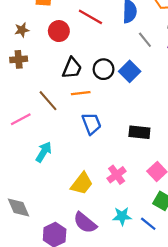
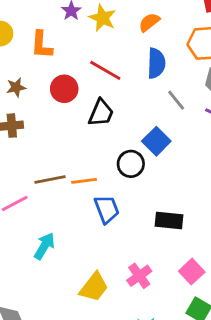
black trapezoid: (72, 68) -> (101, 113), moved
black circle: (104, 69) -> (131, 164), moved
orange line: (81, 93) -> (84, 181), moved
brown line: (48, 101) -> (50, 179), turned -60

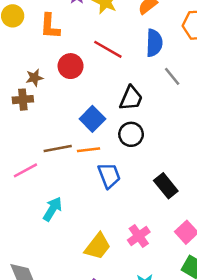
brown star: (16, 87) -> (34, 78), moved
black trapezoid: (101, 113) -> (131, 98), moved
blue square: (156, 141) -> (92, 119), moved
black rectangle: (169, 221) -> (166, 186), turned 45

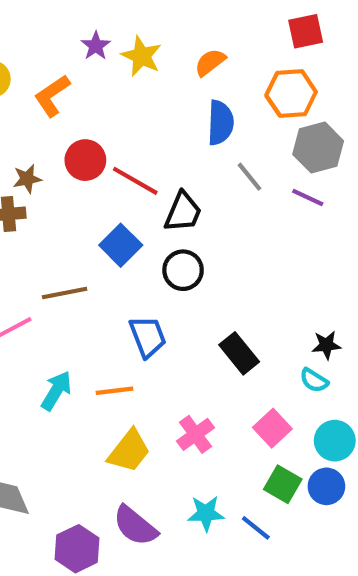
orange L-shape: (50, 26) -> (52, 96), turned 52
red line: (108, 49) -> (135, 181), moved
orange line: (89, 150) -> (114, 391), moved

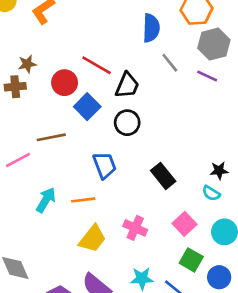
red circle: (85, 160) -> (65, 83), moved
pink cross: (196, 434) -> (135, 228), turned -30
blue circle: (326, 486) -> (219, 277), moved

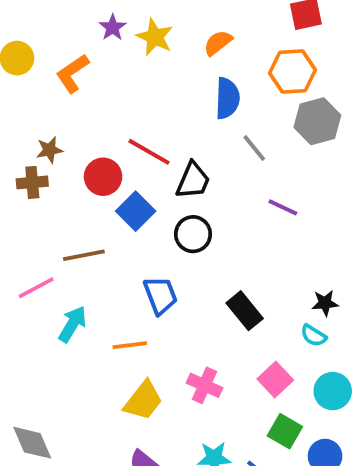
purple line: (207, 76) -> (283, 207), moved
cyan arrow: (46, 200) -> (72, 324), moved

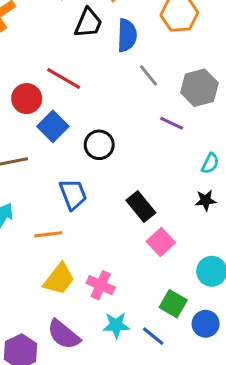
gray hexagon: (317, 121) -> (199, 88), moved
black trapezoid: (193, 181) -> (88, 23), moved
cyan semicircle: (314, 336) -> (210, 163), moved, turned -95
pink square: (275, 380) -> (161, 242), moved
pink cross: (204, 385) -> (101, 285), moved

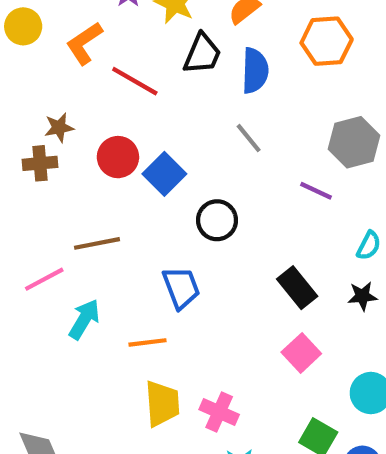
gray line: (149, 75) -> (249, 138), moved
red line: (64, 79) -> (135, 81), moved
blue square: (53, 126) -> (164, 174), moved
black rectangle: (141, 207) -> (297, 288), moved
yellow trapezoid: (59, 279) -> (162, 404), turned -42

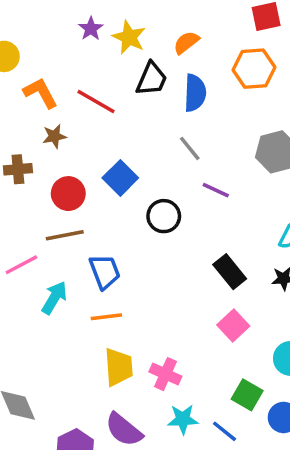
orange L-shape: (84, 43) -> (40, 93), moved, turned 96
brown star: (59, 128) -> (54, 136), moved
red circle: (118, 157) -> (68, 194), moved
purple line: (316, 191) -> (216, 190), moved
blue trapezoid: (181, 288) -> (105, 272), moved

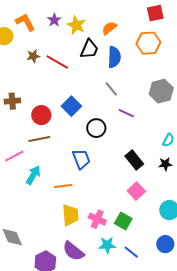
orange L-shape: (40, 93) -> (25, 22), moved
brown star: (54, 136) -> (33, 56), moved
blue trapezoid: (105, 272) -> (81, 159), moved
green square: (247, 395) -> (123, 221), moved

